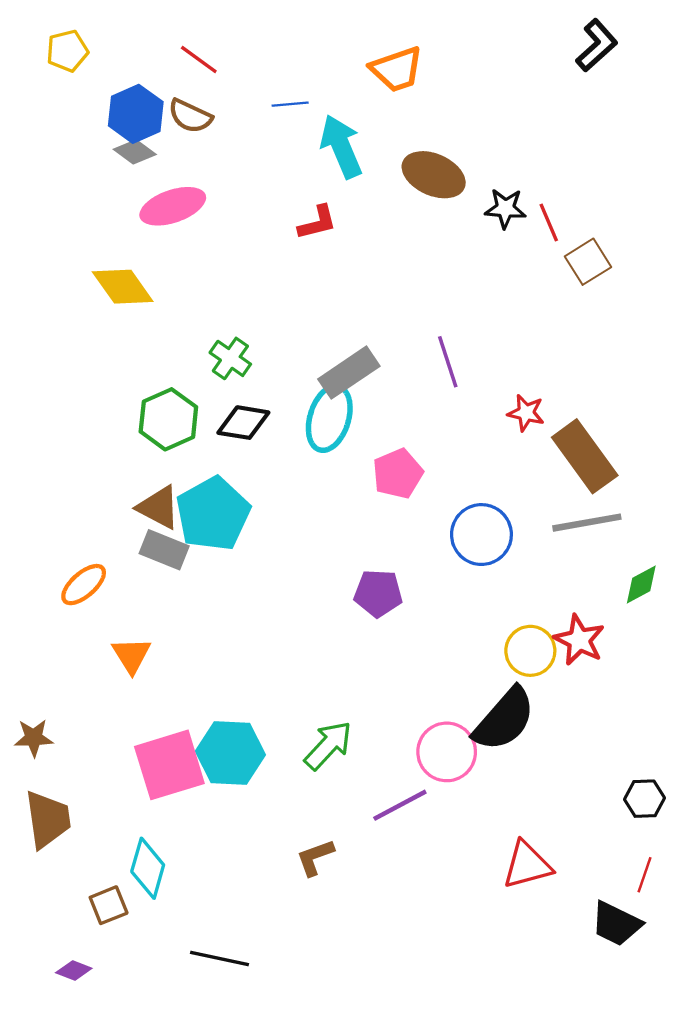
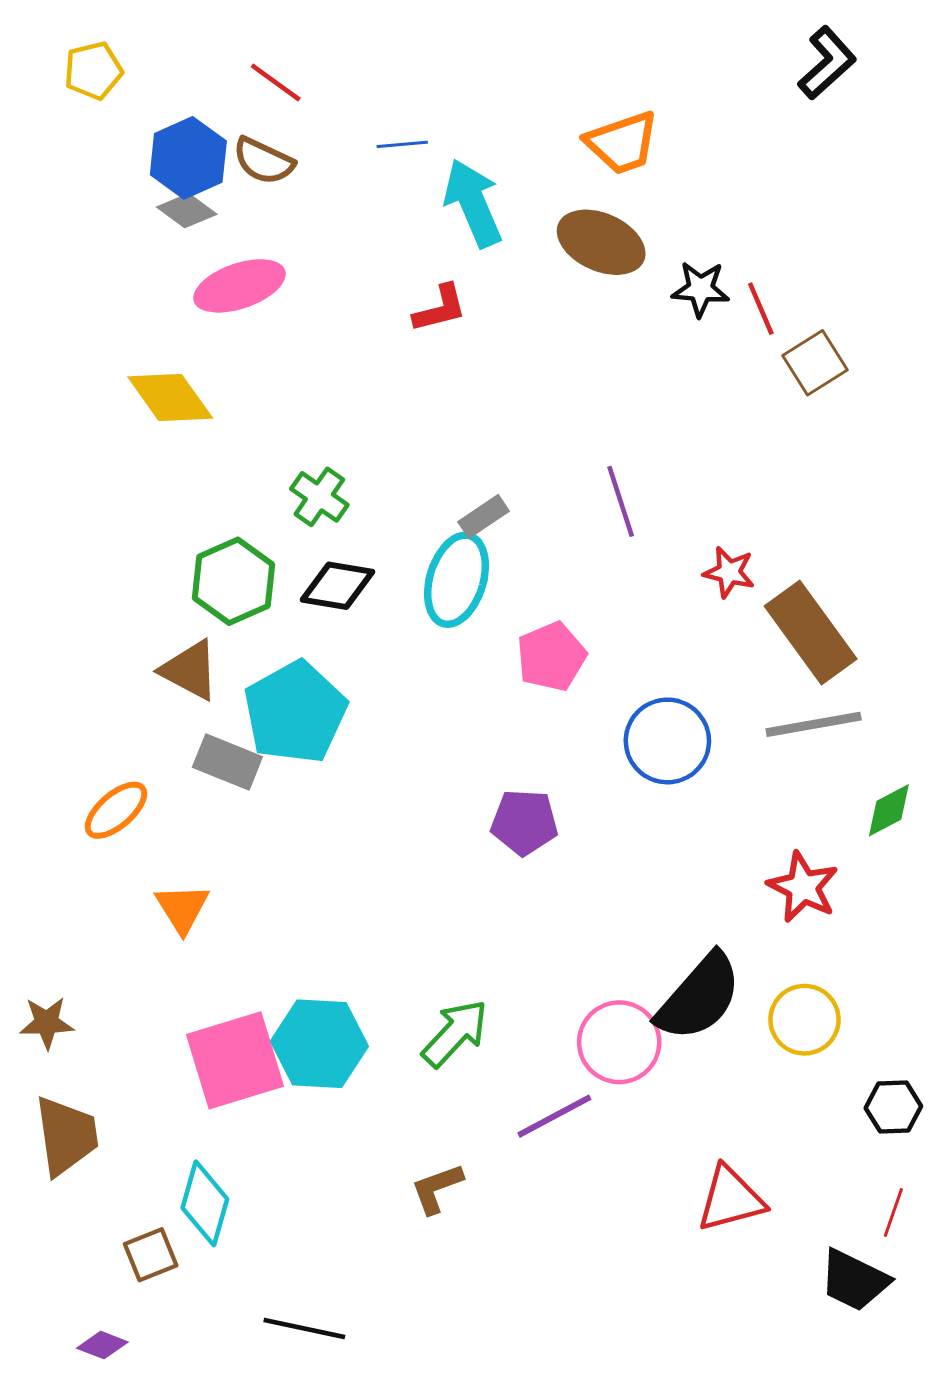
orange trapezoid: (397, 69) -> (622, 143), moved
gray rectangle: (349, 373) -> (484, 516), size x0.6
brown triangle: (159, 507) -> (190, 670), moved
yellow circle: (530, 651) -> (804, 1020), moved

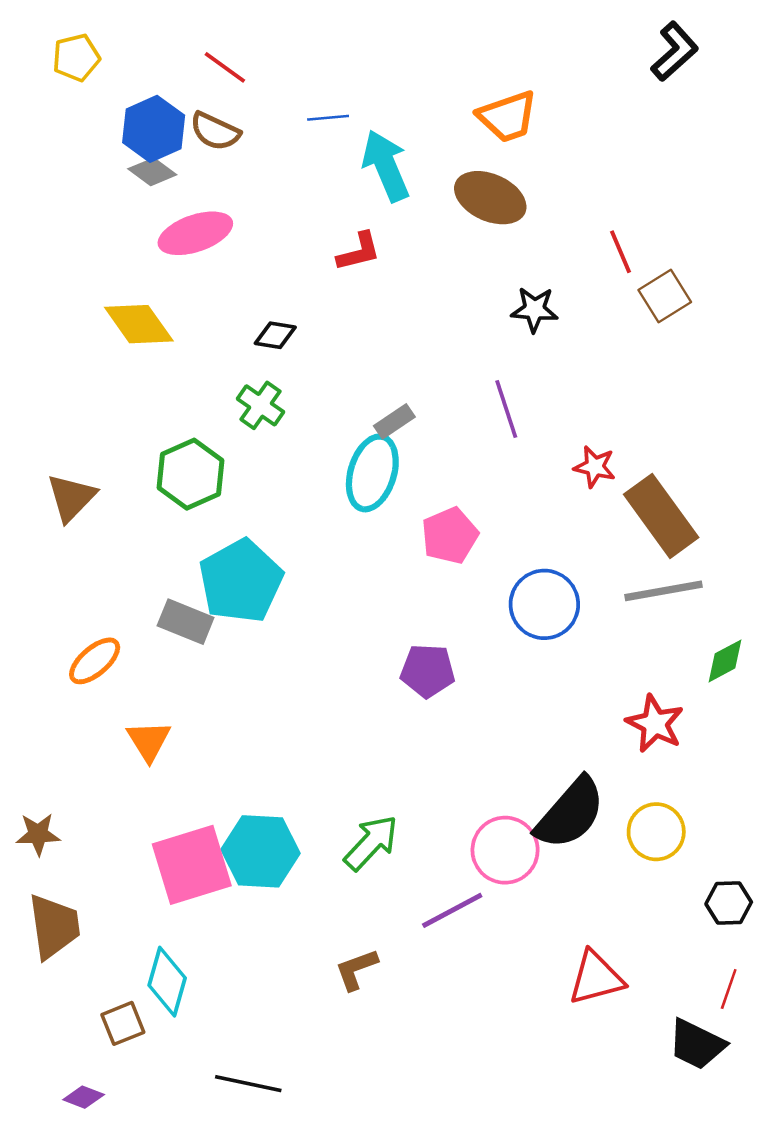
black star: (701, 289) -> (535, 309), moved
black diamond: (337, 586) -> (275, 335), moved, size x0.7
brown triangle: (190, 670) -> (71, 497), moved, turned 46

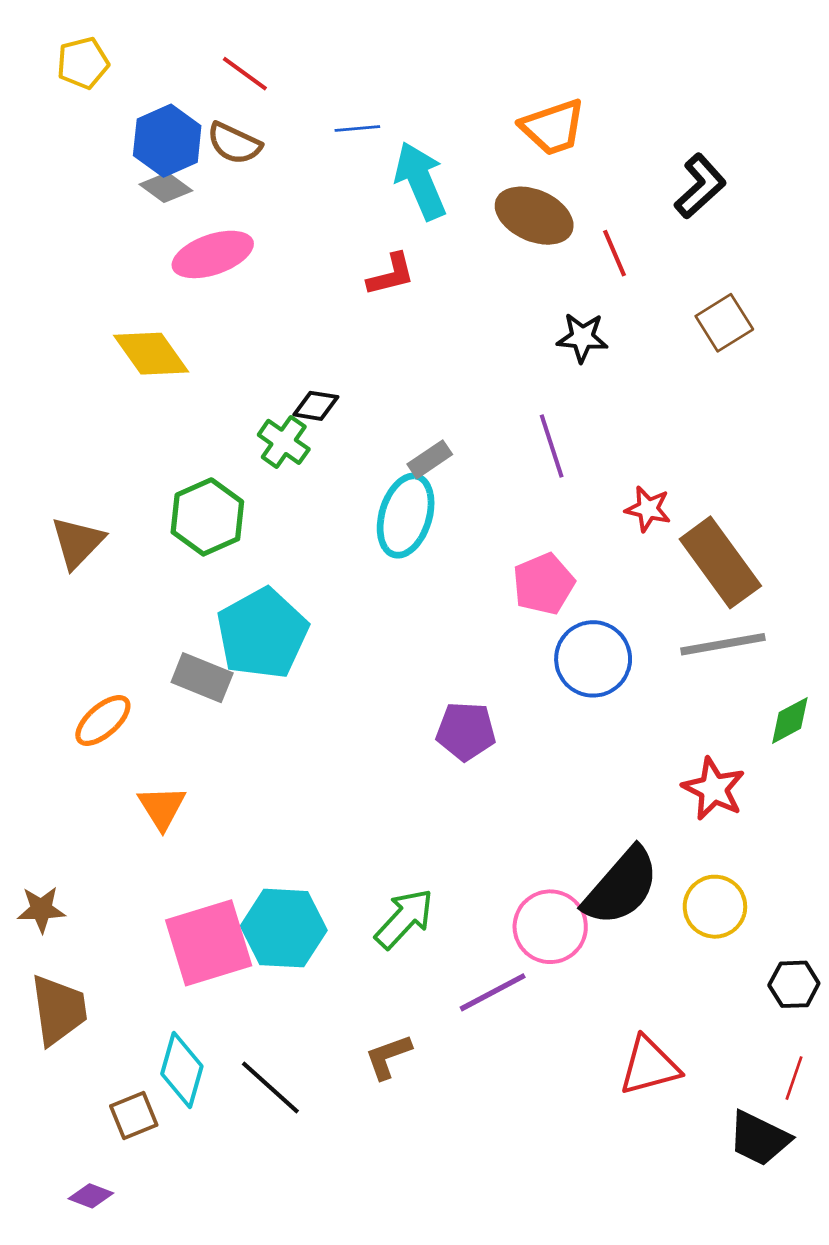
black L-shape: (675, 51) -> (700, 186), moved
red line: (621, 252) -> (614, 253), moved
black diamond: (275, 335) -> (316, 406), moved
pink pentagon: (450, 536) -> (544, 584), moved
black line: (248, 1084) -> (270, 1087), moved, turned 30

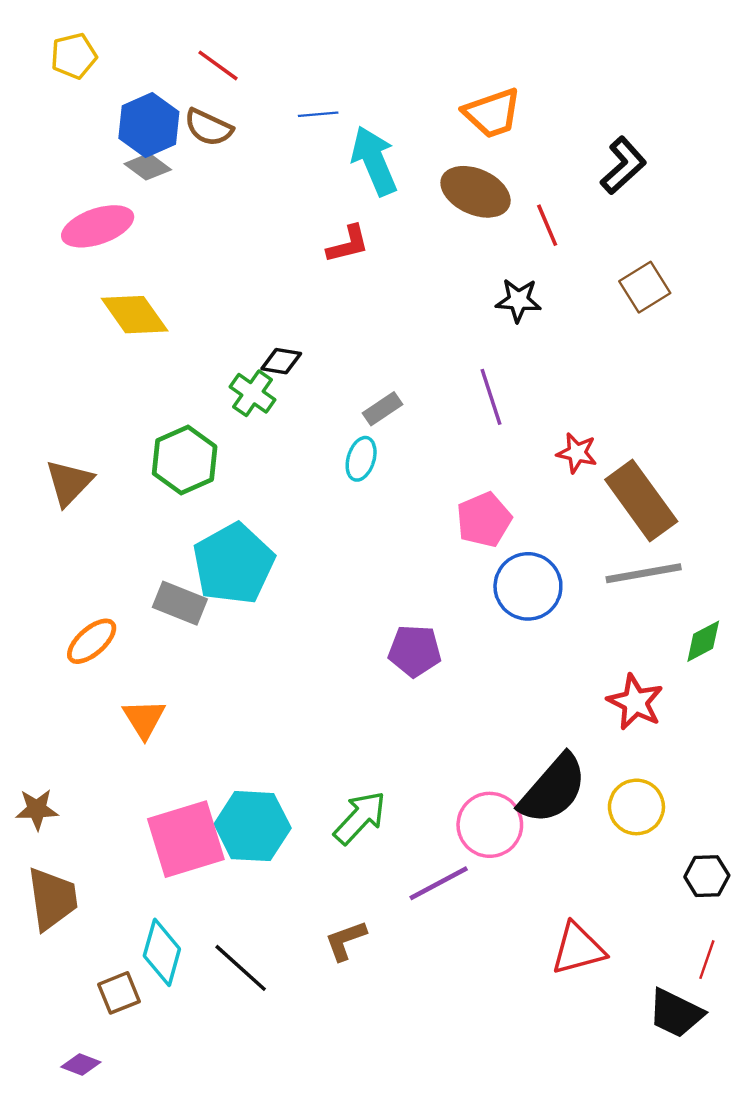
pink ellipse: (213, 254) -> (98, 226), moved
cyan ellipse: (406, 516) -> (361, 459), size x0.6

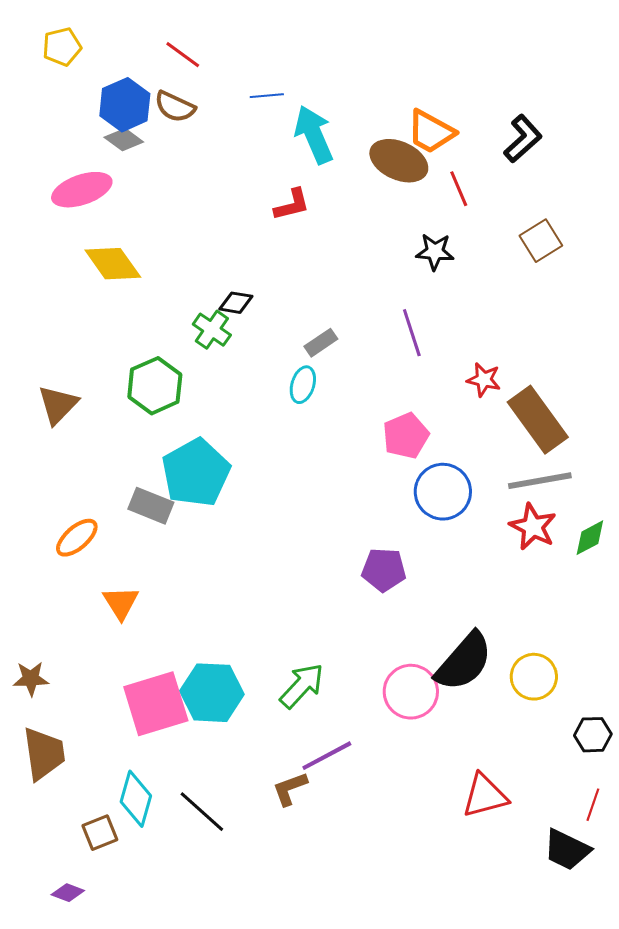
orange trapezoid: (492, 113) -> (431, 132), moved, turned 48
purple pentagon: (415, 651) -> (384, 570), moved
red star: (635, 702) -> (533, 527), moved
purple line: (439, 883) -> (327, 756), moved

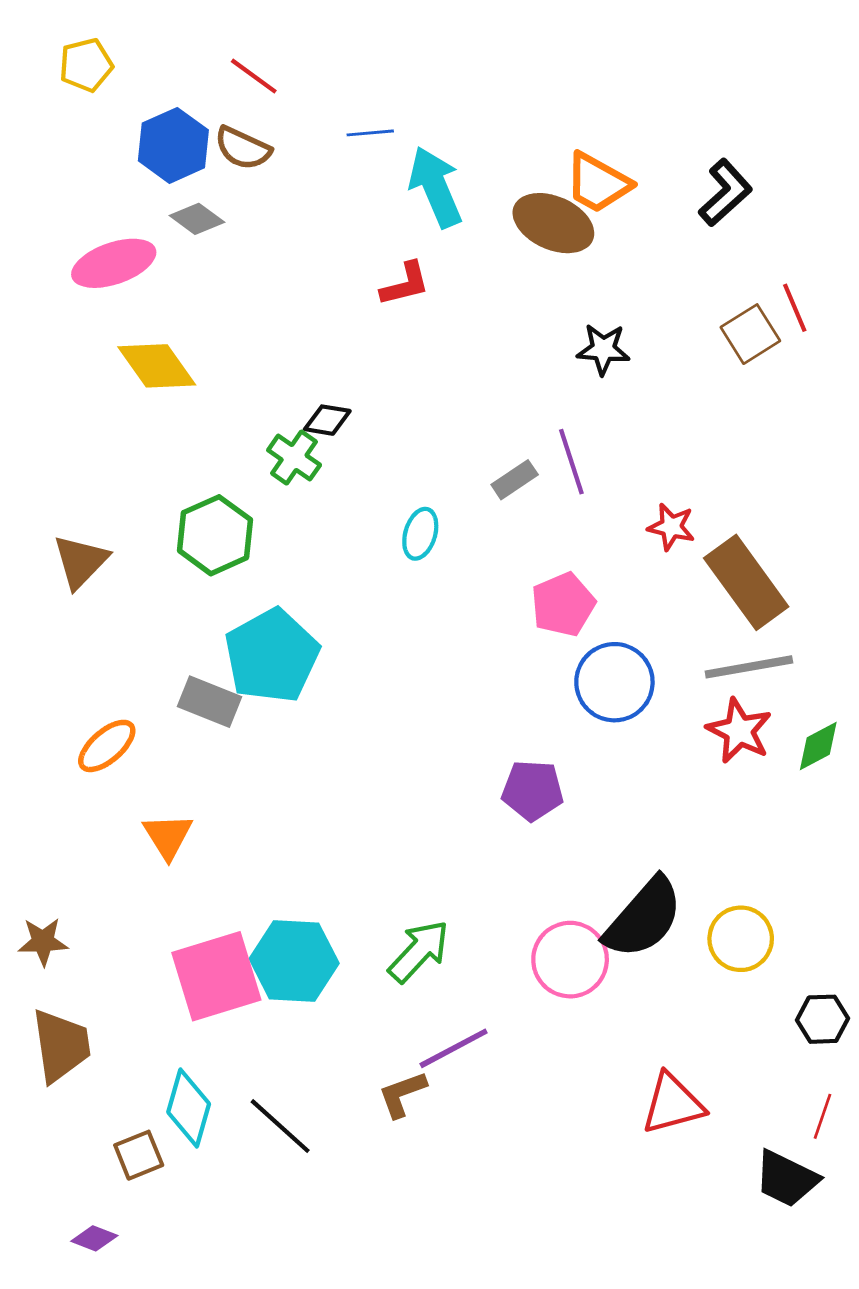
gray diamond: (124, 140) -> (197, 219), moved
red line: (459, 189) -> (795, 308), moved
gray rectangle: (321, 343) -> (515, 480), moved

